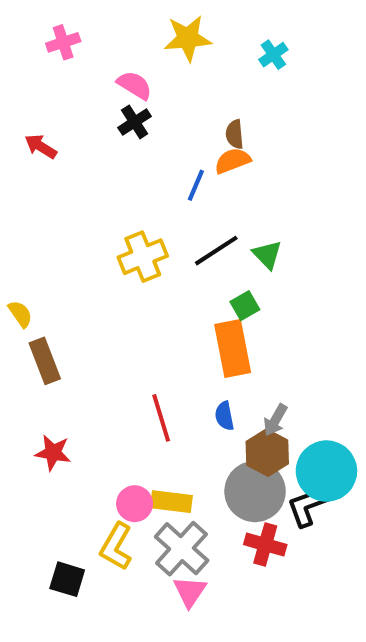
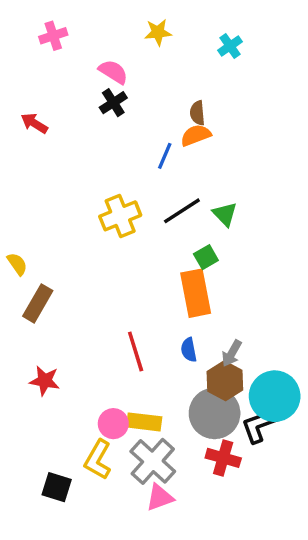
yellow star: (188, 38) -> (158, 32), size x0.7
brown rectangle: (45, 361) -> (38, 303), turned 51
pink triangle: (190, 591) -> (160, 497), turned 36

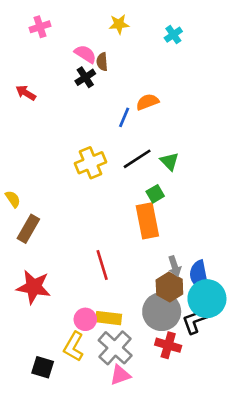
brown semicircle: (197, 113) -> (102, 62), moved
blue semicircle: (189, 350) -> (199, 275), moved, size x1.6
gray arrow: (232, 353) -> (175, 266), turned -48
red star: (45, 381) -> (34, 287), size x1.5

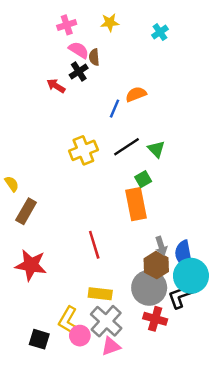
pink cross: (40, 27) -> (67, 25), moved
red arrow: (26, 93) -> (56, 86), moved
pink circle: (85, 319) -> (80, 336), moved

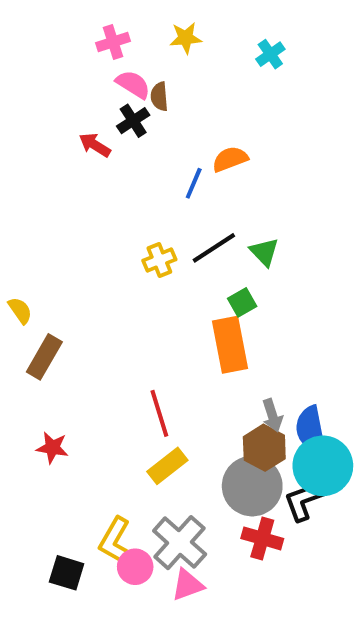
yellow cross: (83, 150) -> (159, 260), moved, size x0.7
red star: (31, 265) -> (52, 448), size x0.6
yellow rectangle: (100, 294) -> (167, 466), moved, turned -45

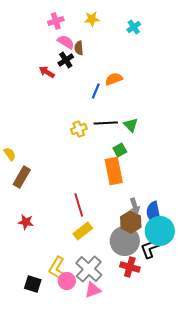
black line: (214, 248) -> (106, 123), turned 30

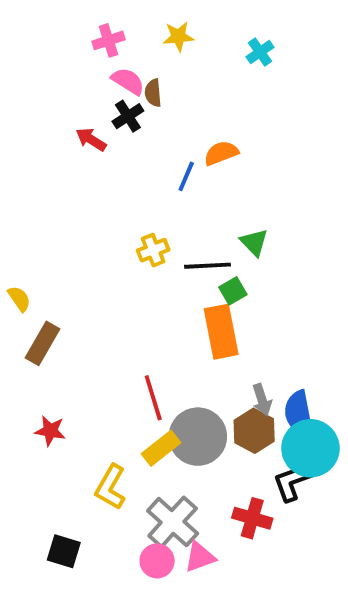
black line: (106, 123) -> (208, 266), moved
gray circle: (125, 241) -> (198, 437), moved
yellow L-shape: (57, 268) -> (110, 487), moved
pink circle: (67, 281) -> (157, 561), moved
pink triangle: (93, 290) -> (200, 557), moved

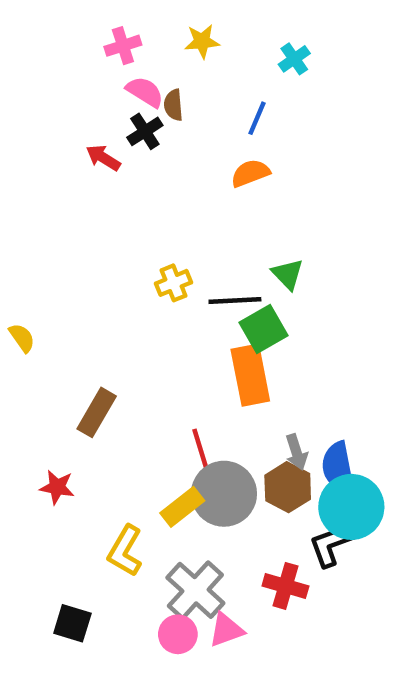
blue line: (186, 176) -> (257, 118), moved
green square: (233, 291) -> (263, 329), size x1.5
brown rectangle: (42, 343) -> (97, 412), moved
red line: (153, 398) -> (202, 454), moved

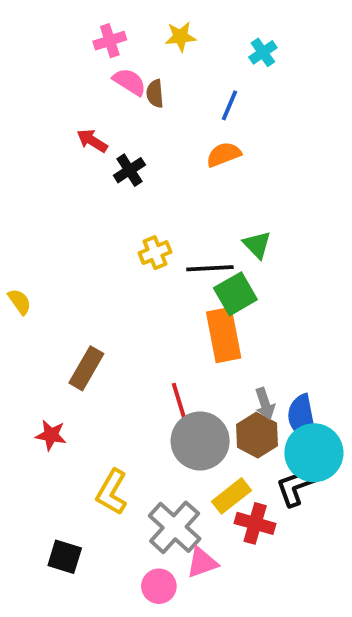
black cross: (145, 131) -> (129, 170), moved
yellow rectangle: (182, 507) -> (232, 496), moved
pink circle: (178, 634) -> (159, 586), moved

